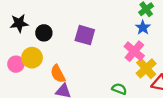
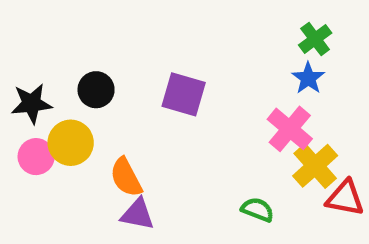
black star: (19, 23) -> (31, 104), moved

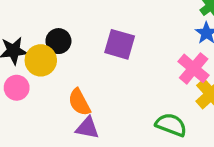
yellow circle: (71, 143) -> (41, 60), moved
green semicircle: (257, 210) -> (171, 125), size x1.4

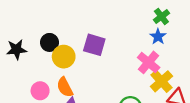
yellow circle: (41, 60) -> (64, 57), moved
pink circle: (17, 88) -> (40, 91), moved

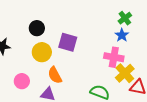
black circle: (50, 42) -> (37, 28), moved
pink cross: (149, 62) -> (114, 57), turned -30
orange semicircle: (65, 87) -> (55, 75), moved

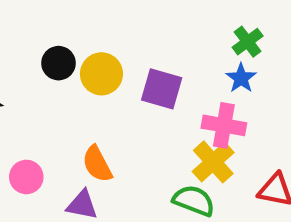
purple square: (68, 42) -> (162, 89), moved
yellow circle: (42, 52) -> (101, 74), moved
yellow cross: (125, 73) -> (213, 162), moved

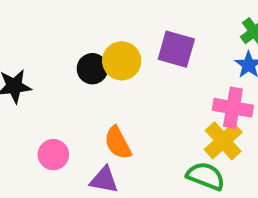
black circle: (59, 63) -> (92, 69), moved
purple square: (162, 89) -> (176, 49), moved

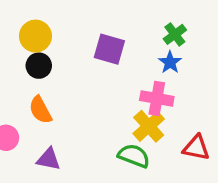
yellow circle: (122, 61) -> (35, 36), moved
orange semicircle: (118, 143) -> (40, 110), moved

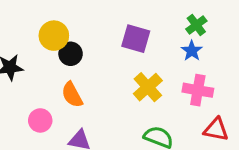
yellow circle: (35, 36) -> (54, 36), moved
pink cross: (157, 98) -> (198, 90), moved
yellow cross: (149, 126) -> (148, 87), moved

